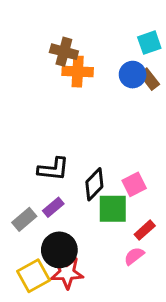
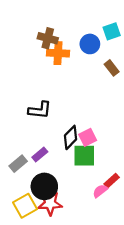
blue circle: (133, 75) -> (90, 44), moved
brown rectangle: (149, 79) -> (112, 68), moved
black L-shape: (53, 169) -> (40, 110), moved
pink square: (134, 184) -> (88, 137), moved
red rectangle: (145, 230) -> (112, 181), moved

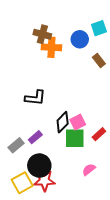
red rectangle: (112, 181) -> (99, 134), moved

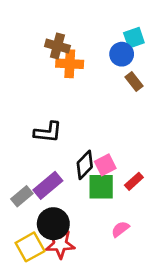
blue circle: (80, 39) -> (122, 54), moved
purple rectangle: (35, 137) -> (48, 185), size x1.5

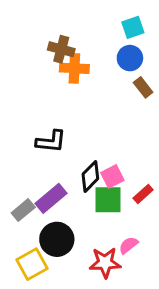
cyan square: (134, 38) -> (133, 27), moved
red star: (60, 244) -> (105, 263), moved

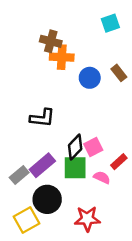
blue circle: (130, 58) -> (90, 78), moved
green square: (108, 200) -> (75, 168), moved
pink semicircle: (128, 245) -> (102, 177), moved, turned 63

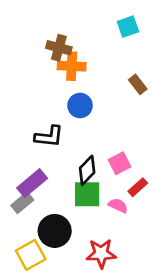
blue circle: (90, 78) -> (80, 105), moved
pink square: (93, 147) -> (119, 163), moved
purple rectangle: (42, 165) -> (32, 183), moved

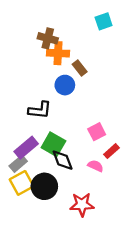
brown rectangle: (138, 84) -> (80, 68), moved
black diamond: (87, 170) -> (63, 160), moved, turned -65
green square: (87, 194) -> (53, 144), moved, turned 30
yellow square: (31, 255) -> (22, 183), moved

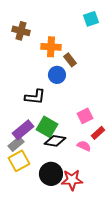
brown cross: (48, 38) -> (21, 31), moved
black diamond: (63, 160) -> (55, 141), turned -60
black circle: (44, 186) -> (51, 174), moved

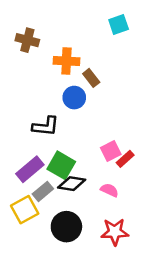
red rectangle: (98, 133) -> (125, 159), moved
gray rectangle: (16, 144) -> (43, 191), moved
red star: (72, 180) -> (115, 232), moved

